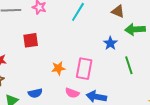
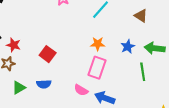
green arrow: (135, 29) -> (155, 48), moved
red square: (31, 40) -> (48, 54), moved, turned 35
orange star: (58, 68) -> (98, 44), moved

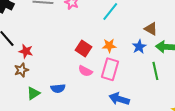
brown triangle: (141, 16) -> (151, 29), moved
red square: (48, 54) -> (84, 48), moved
pink semicircle: (81, 90) -> (85, 71), moved

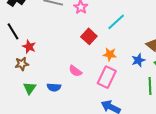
red square: (84, 48) -> (89, 36), moved
pink semicircle: (85, 71) -> (75, 71), moved
green triangle: (33, 93) -> (30, 88), turned -32

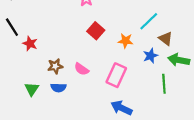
cyan line: (116, 22) -> (149, 21), moved
orange star: (110, 54) -> (126, 41), moved
brown star: (22, 64) -> (55, 66), moved

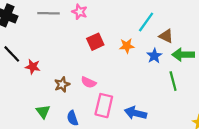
red square: (96, 31) -> (95, 42), turned 35
pink rectangle: (116, 75) -> (104, 106), moved
blue semicircle: (58, 88) -> (73, 118), moved, turned 80

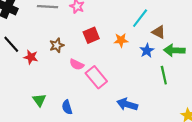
pink semicircle: (89, 82) -> (77, 64), moved
brown star: (62, 84) -> (57, 45), moved
pink rectangle: (104, 106) -> (96, 77), moved, turned -55

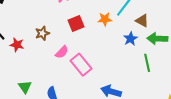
orange star: (121, 40) -> (105, 19), moved
pink semicircle: (77, 64) -> (62, 52), turned -72

